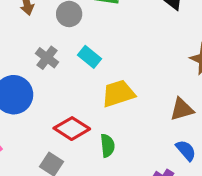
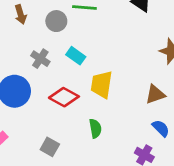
yellow trapezoid: (118, 93) -> (102, 85), turned -60
red diamond: (72, 129) -> (64, 97), moved

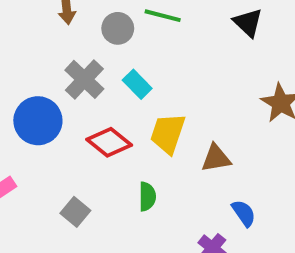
gray cross: (40, 59) -> (84, 79), size x1.4
brown triangle: (155, 94) -> (216, 158), moved

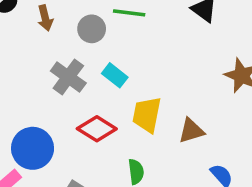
blue circle: (38, 121) -> (33, 148), moved

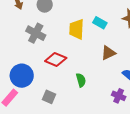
cyan rectangle: (115, 75) -> (100, 23), moved
yellow trapezoid: (147, 115) -> (77, 29), moved

